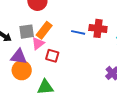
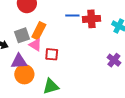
blue line: (78, 32) -> (72, 16), moved
pink triangle: (38, 43) -> (35, 45), turned -40

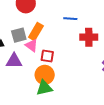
red cross: (91, 19) -> (89, 37), moved
orange circle: (24, 74) -> (45, 75), moved

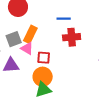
red cross: (89, 37) -> (72, 37), moved

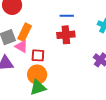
blue line: (64, 19) -> (67, 16), moved

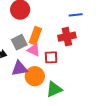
red cross: (66, 35) -> (67, 37), moved
orange circle: (37, 75) -> (35, 76), moved

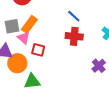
blue line: (76, 15) -> (74, 16), turned 32
red cross: (67, 37) -> (74, 36), moved

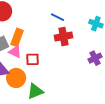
purple cross: (99, 66) -> (95, 58), turned 32

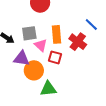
orange rectangle: (17, 37) -> (56, 34), moved, turned -42
red cross: (63, 37) -> (78, 42), moved, turned 30

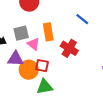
red cross: (78, 42) -> (69, 48), moved
red square: (55, 57) -> (42, 66), moved

